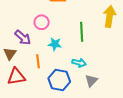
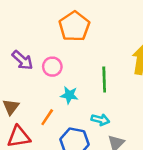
purple arrow: (23, 37) -> (22, 60), moved
orange line: (38, 61) -> (47, 117), turned 40

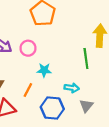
green line: (104, 79) -> (86, 59), moved

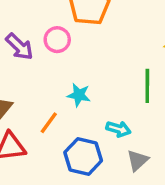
pink circle: (28, 48) -> (57, 40), moved

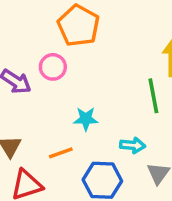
orange line: (49, 123) -> (61, 153), turned 45

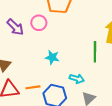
orange line: (61, 153) -> (33, 87), moved

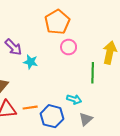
pink circle: (39, 23) -> (69, 47), moved
cyan star: (52, 57) -> (31, 62), moved

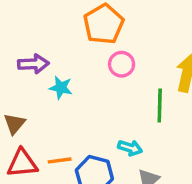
purple arrow: (13, 47) -> (33, 64), turned -48

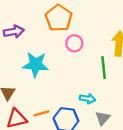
purple arrow: (33, 64) -> (14, 32), moved
cyan star: (61, 88) -> (36, 64), size x1.6

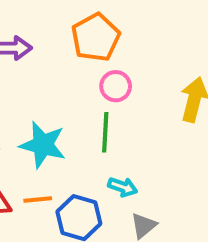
cyan star: (36, 64) -> (43, 145), moved
green line: (104, 68) -> (105, 132), moved

